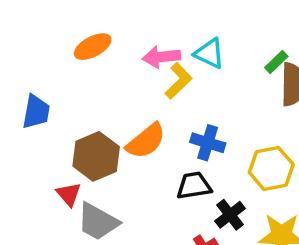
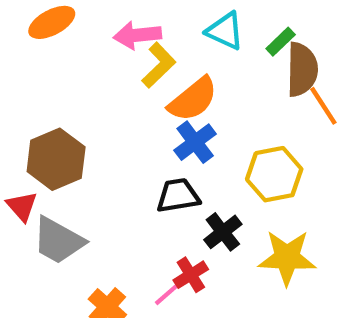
cyan triangle: (209, 53) -> (225, 31), moved
orange semicircle: (146, 141) -> (193, 99), moved
blue cross: (208, 143) -> (195, 142), turned 36

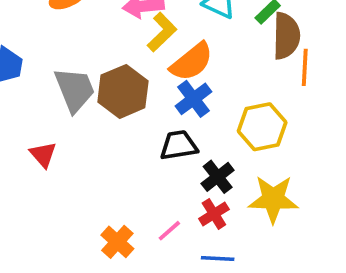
orange line: (323, 106) -> (305, 67), turned 36
brown hexagon: (56, 159) -> (123, 91), moved
gray trapezoid: (58, 240) -> (75, 90), moved, turned -141
red cross: (191, 275) -> (214, 214), moved

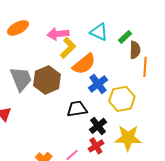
brown semicircle: (286, 36) -> (135, 50), size x0.7
blue cross: (193, 99) -> (98, 84), moved

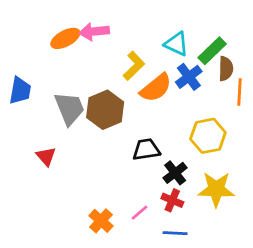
pink arrow: (58, 34) -> (94, 32), moved
green rectangle: (125, 37) -> (212, 51), size x1.5
blue cross: (98, 84) -> (189, 77), moved
red cross: (96, 146) -> (172, 200), turned -35

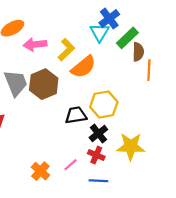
pink arrow: (94, 32) -> (35, 44), moved
cyan triangle: (176, 44) -> (100, 33), turned 36
blue cross: (189, 77) -> (109, 19), moved
yellow hexagon: (208, 136) -> (104, 104), moved

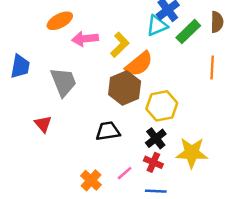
cyan triangle: (100, 33) -> (157, 26), turned 36
brown semicircle: (138, 52) -> (217, 22), moved
brown hexagon: (44, 84) -> (125, 88), moved
black trapezoid: (76, 115) -> (108, 131), moved

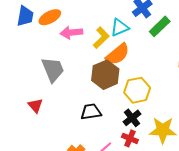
cyan triangle: (157, 26) -> (120, 27), moved
blue trapezoid: (20, 66) -> (25, 16), moved

